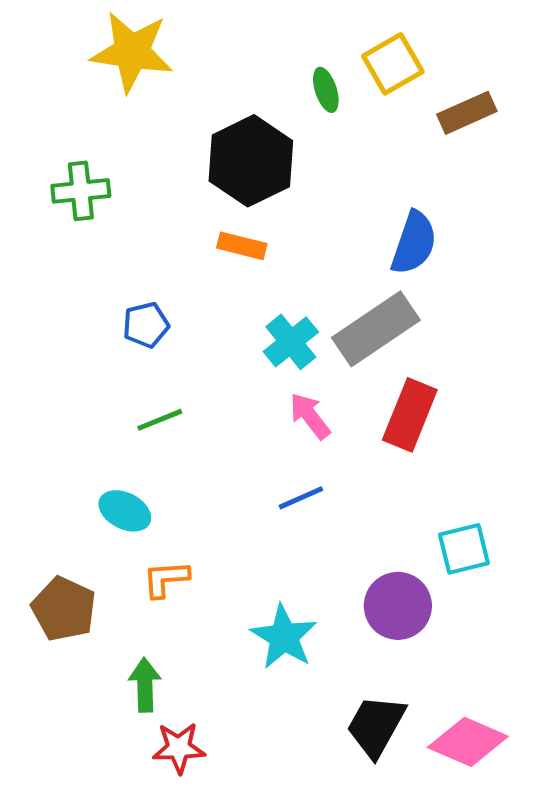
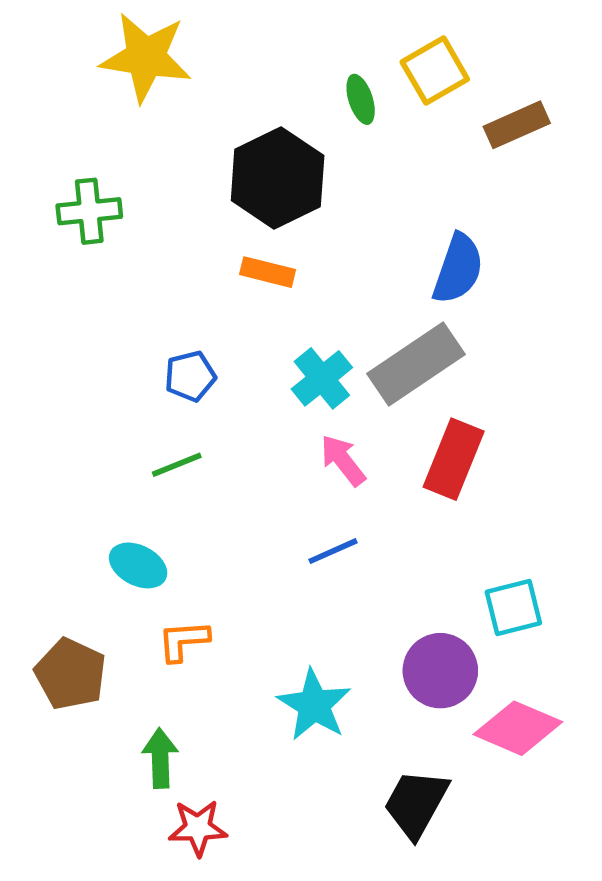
blue pentagon: (146, 325) -> (190, 376), moved
pink diamond: (468, 742) -> (518, 728), moved

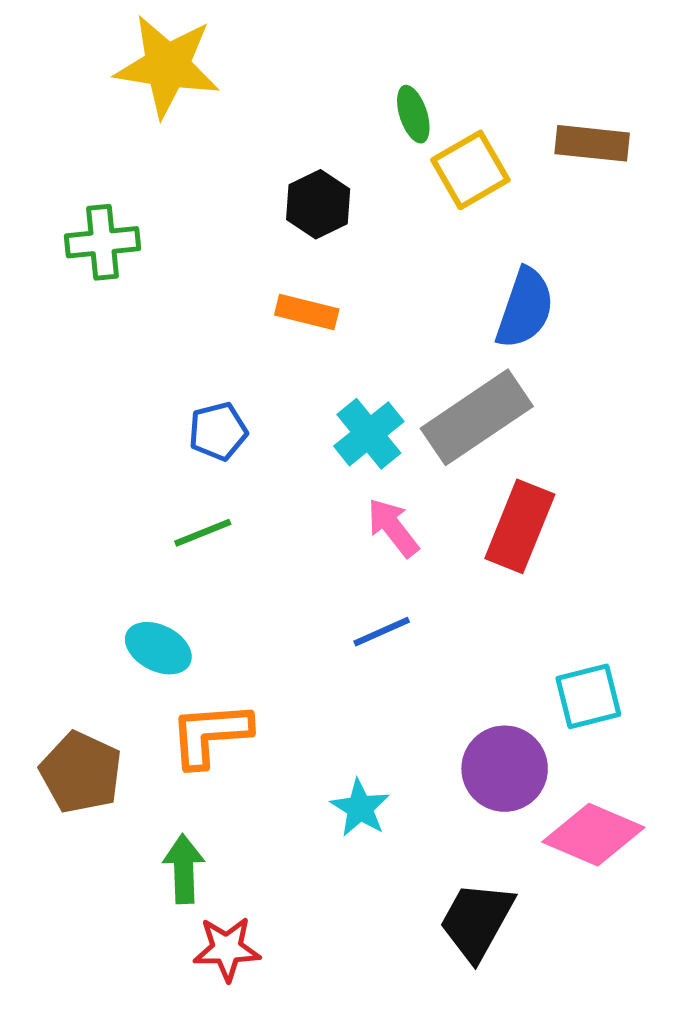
yellow square: (435, 71) -> (470, 170), moved
brown rectangle: (517, 125) -> (592, 143), turned 30
black hexagon: (278, 178) -> (318, 204), size x0.6
orange L-shape: (183, 641) -> (210, 734), size x1.4
cyan star: (314, 705) -> (360, 808), size x0.7

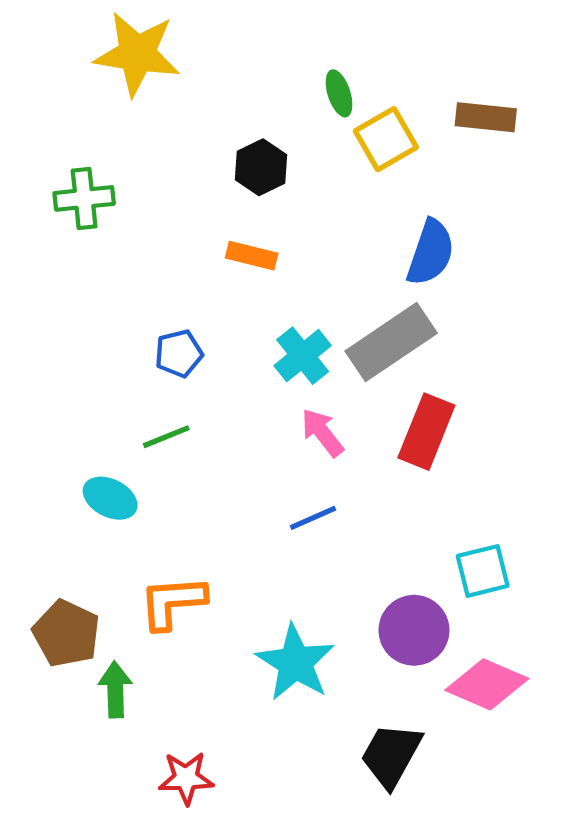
cyan ellipse: (158, 648) -> (110, 498), moved
cyan star: (360, 808) -> (295, 663), size x1.6
green arrow: (184, 869) -> (115, 690), moved

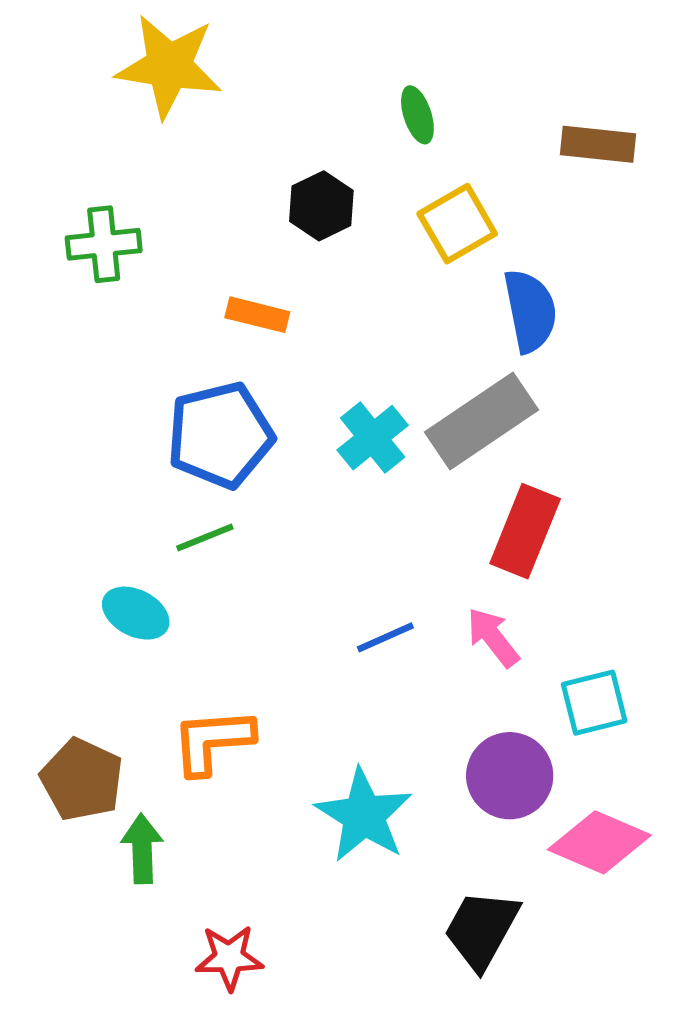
yellow square: (386, 139) -> (457, 224), moved
blue semicircle: (431, 253) -> (530, 311), turned -30
orange rectangle: (252, 256) -> (257, 315), moved
blue pentagon: (179, 353) -> (220, 435), size x1.8
pink arrow: (322, 433) -> (493, 637), moved

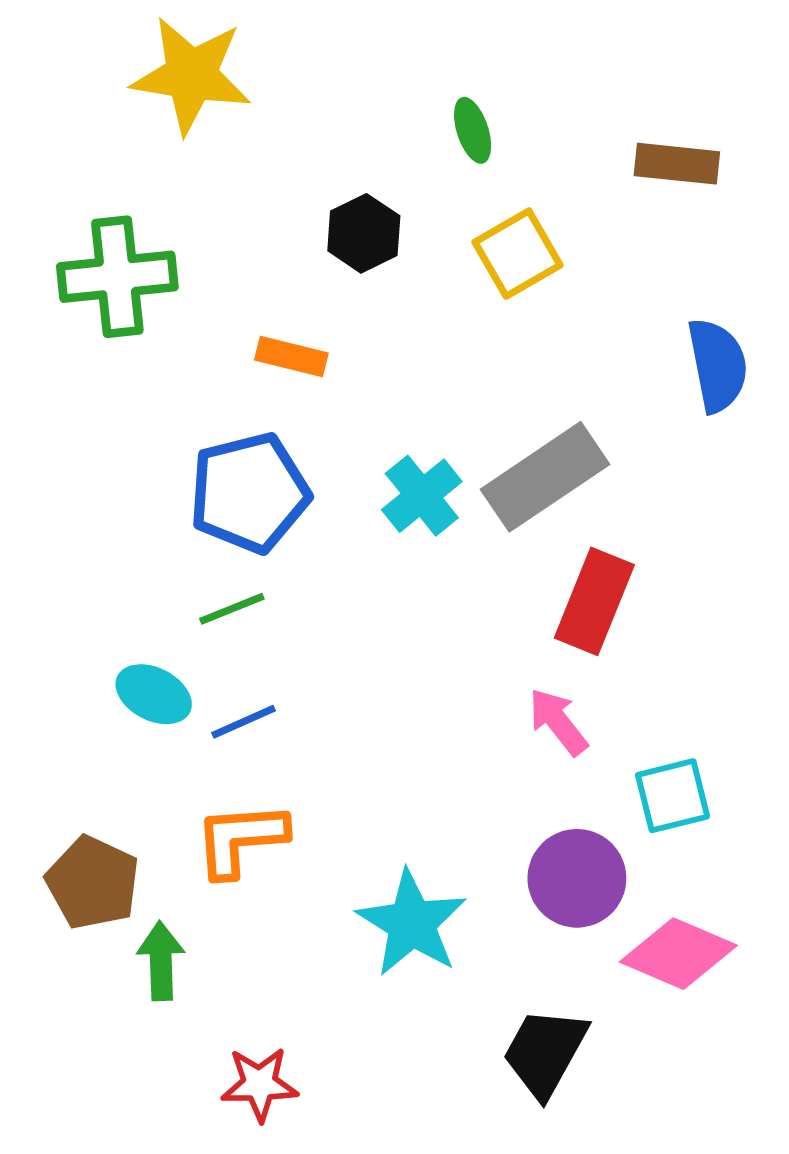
green cross: (104, 244) -> (117, 277), size x1.4
blue semicircle: (530, 311) -> (718, 365), moved
blue line: (385, 637) -> (244, 722), moved

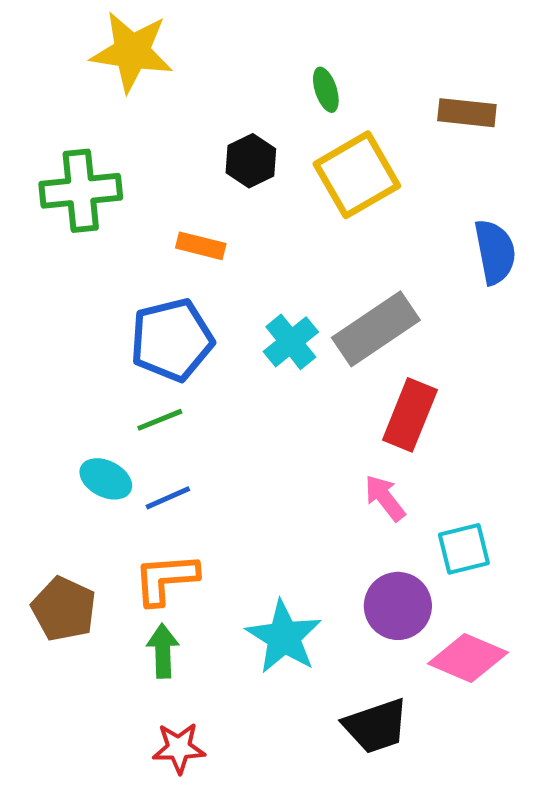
yellow square: (517, 254) -> (357, 175), size x1.4
green arrow: (161, 961) -> (163, 651), moved
black trapezoid: (545, 1052) -> (376, 726), turned -138

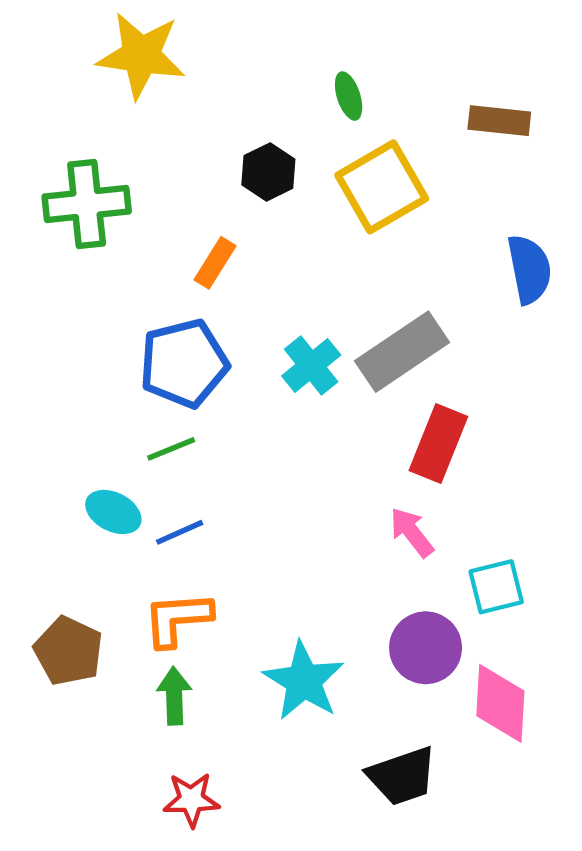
orange rectangle: (201, 246) -> (215, 263), turned -72
pink diamond: (468, 658) -> (500, 703), turned 70

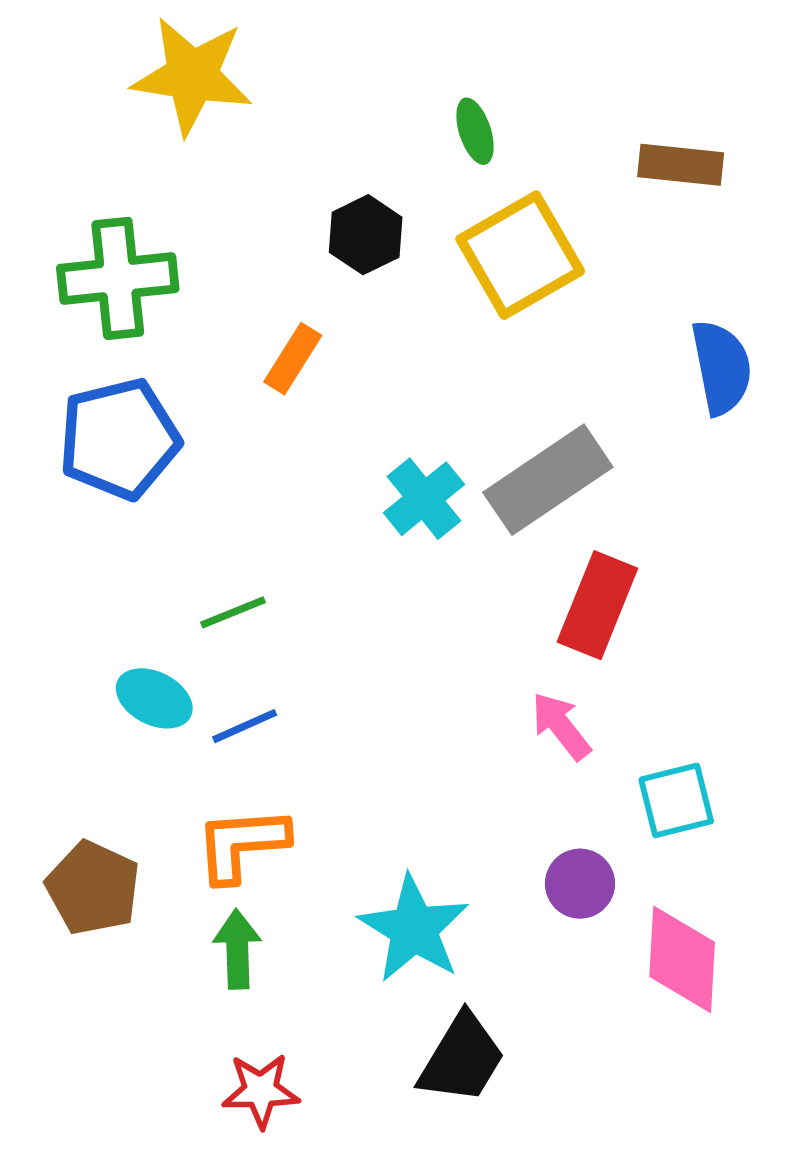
blue pentagon: (184, 363) -> (119, 439), moved
purple circle: (426, 648) -> (580, 884), size x0.7
black trapezoid: (402, 776) -> (462, 1059), moved, turned -40

